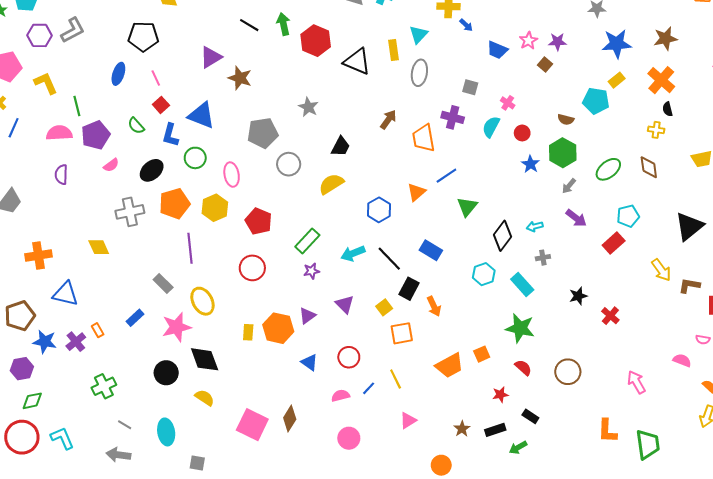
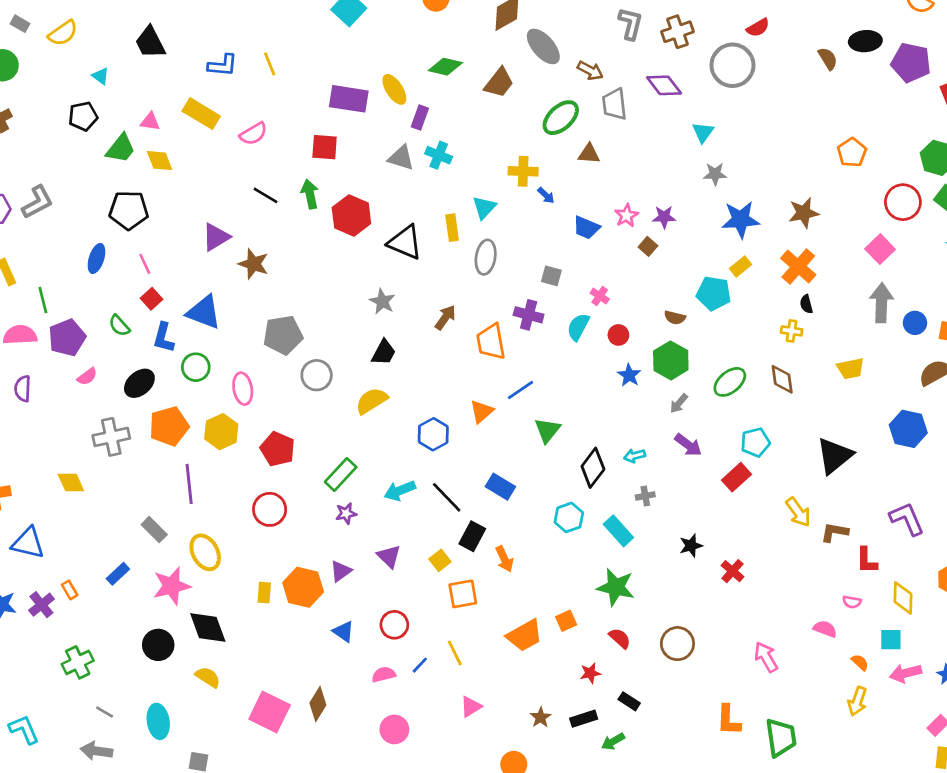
gray star: (308, 107) -> (382, 301), moved

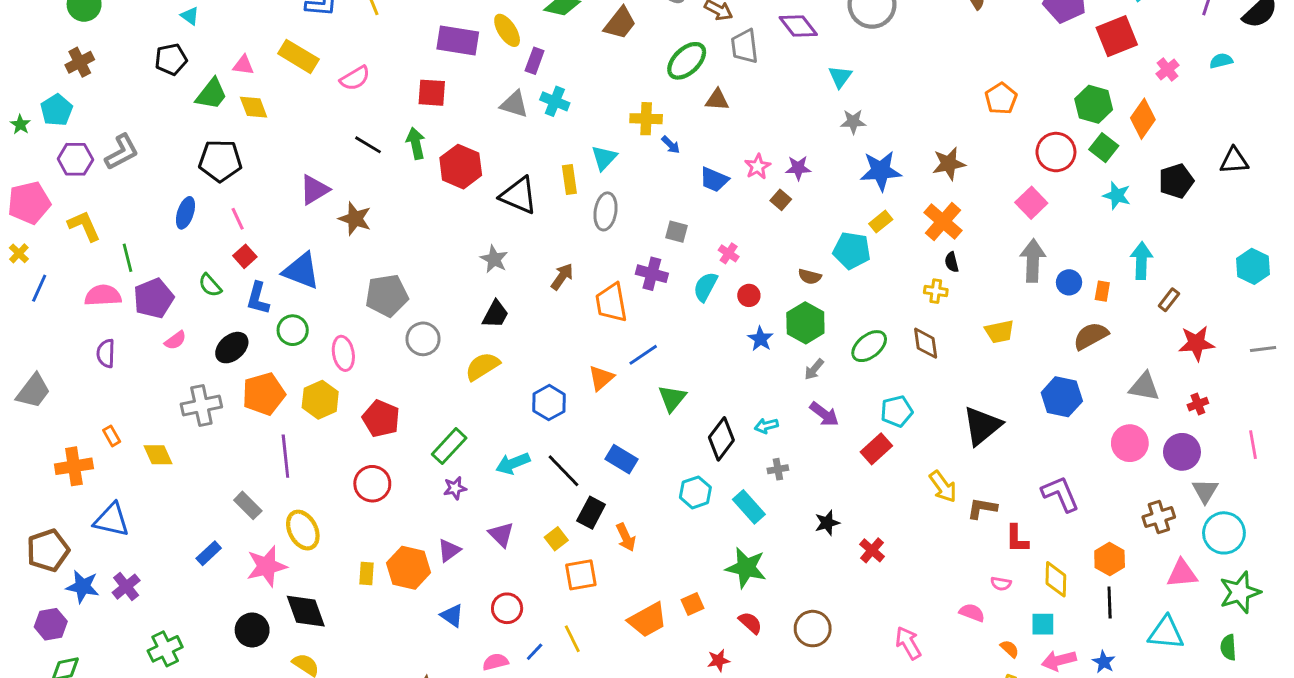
orange rectangle: (70, 590) -> (112, 436), moved

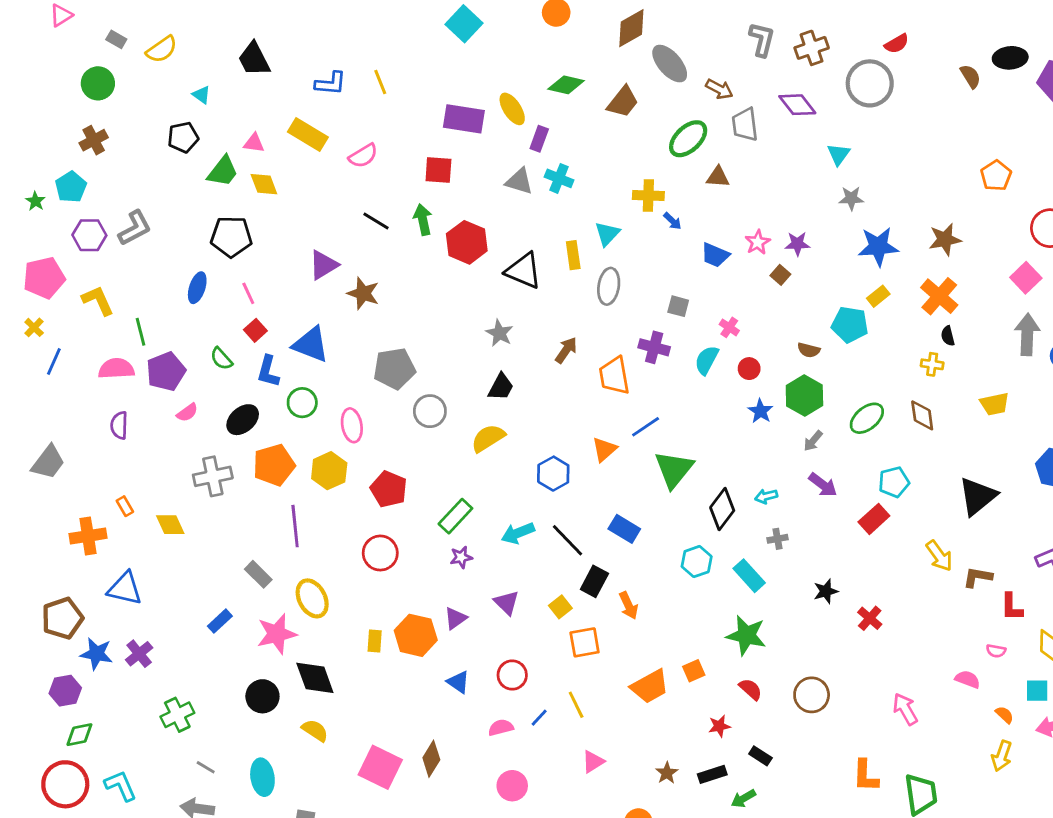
green triangle: (672, 398) -> (674, 469), size x1.4

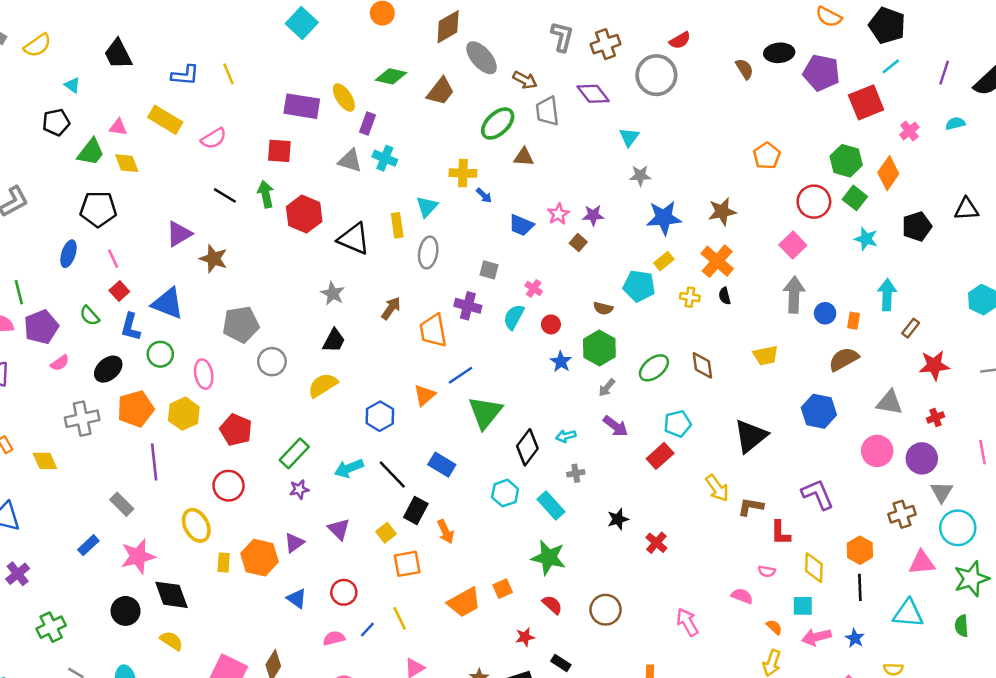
yellow cross: (932, 364) -> (690, 297), moved
yellow ellipse: (312, 598) -> (196, 525), moved

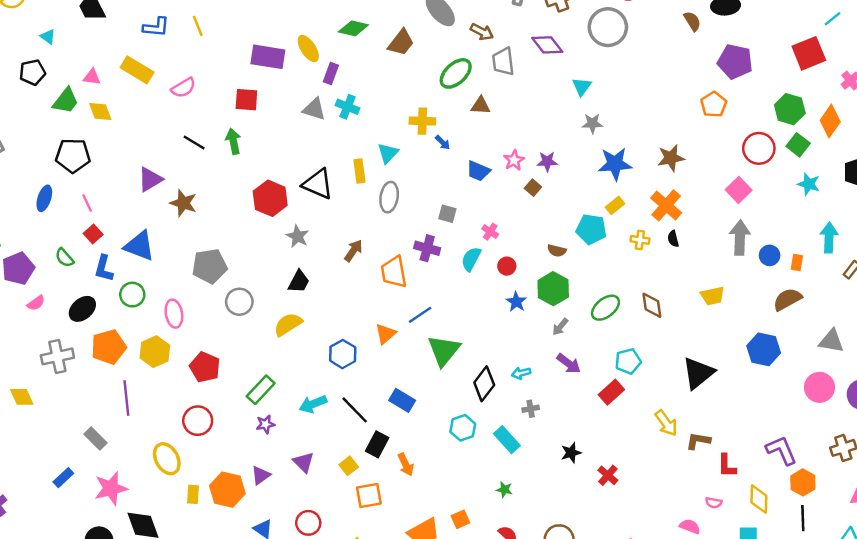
purple pentagon: (821, 73) -> (735, 62), moved
red hexagon: (304, 214) -> (270, 198), moved
purple L-shape: (818, 494) -> (781, 450), moved
green star: (548, 558) -> (504, 490), size x0.5

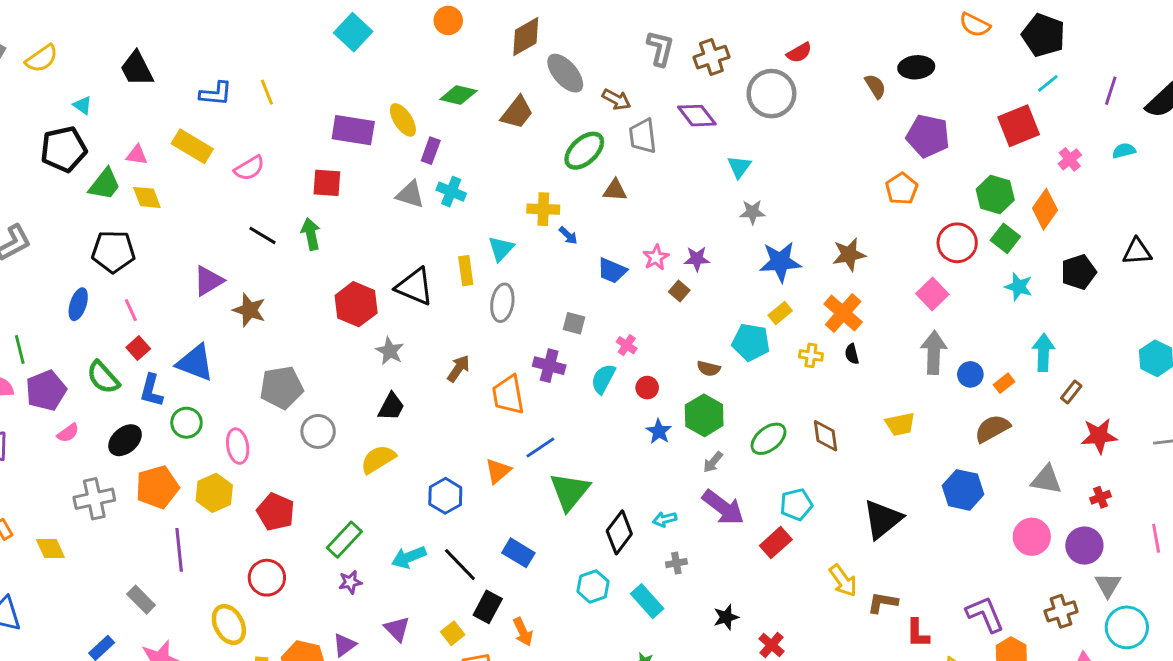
black pentagon: (32, 72) -> (64, 149), size x1.4
green semicircle: (65, 258) -> (103, 377), size x1.4
orange rectangle: (797, 263) -> (1004, 383), turned 42
purple arrow: (569, 364) -> (723, 507), size x1.4

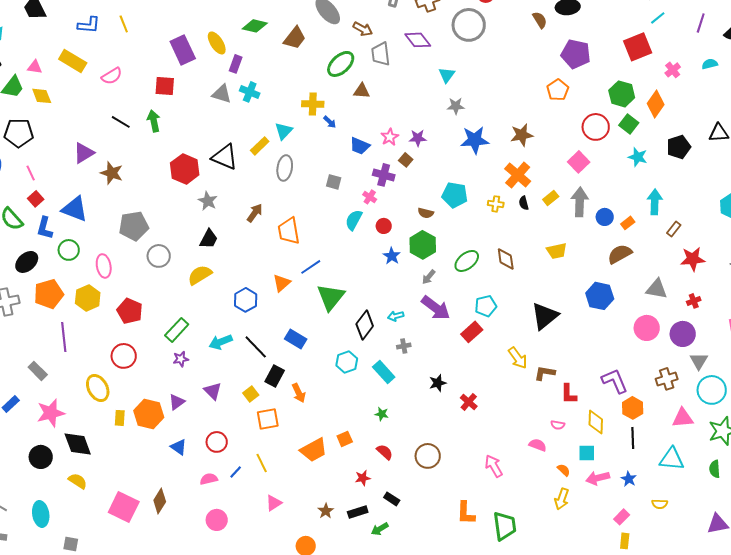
purple rectangle: (353, 130) -> (183, 50), turned 56
yellow rectangle: (466, 271) -> (260, 146), turned 54
yellow rectangle: (780, 313) -> (551, 198), moved
purple cross: (549, 366) -> (384, 175), moved

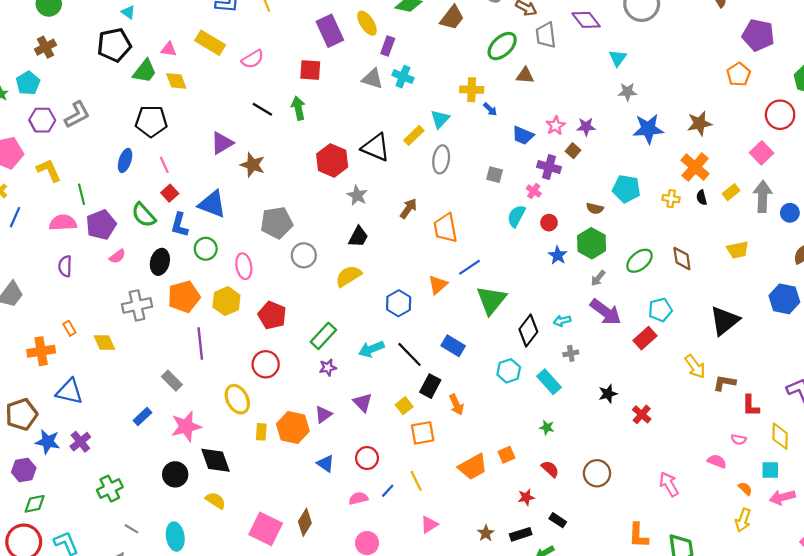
black ellipse: (27, 262) -> (160, 262), turned -35

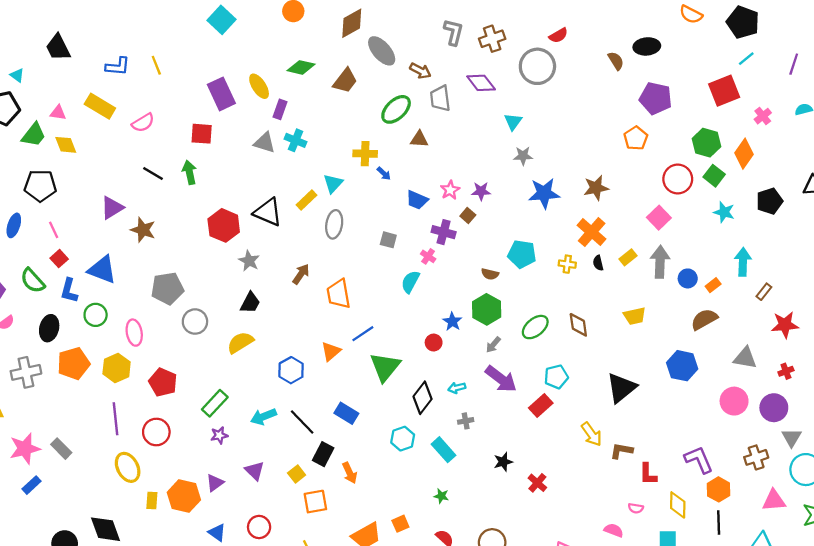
red circle: (549, 223) -> (434, 343), moved
purple line: (200, 344) -> (115, 419), moved
pink star: (186, 426) -> (25, 449), moved

